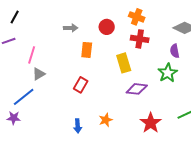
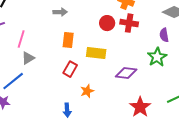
red circle: (107, 27) -> (107, 23), moved
orange rectangle: (87, 50) -> (68, 40), moved
yellow rectangle: (124, 63) -> (96, 53), moved, turned -66
orange star: (106, 120) -> (87, 91), moved

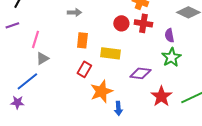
purple semicircle: (164, 35) -> (169, 35), moved
orange star: (87, 91) -> (101, 91), size x1.6
red star: (140, 107) -> (161, 96), moved
blue arrow: (67, 110) -> (118, 108), moved

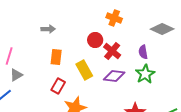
red cross: (143, 23) -> (112, 51), moved, turned 30
yellow rectangle: (110, 53) -> (84, 70), turned 54
purple diamond: (140, 73) -> (114, 76), moved

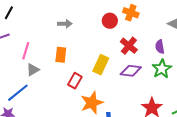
red circle: (95, 40) -> (110, 21), moved
orange rectangle: (56, 57) -> (61, 55), moved
yellow rectangle: (84, 70) -> (101, 65), turned 54

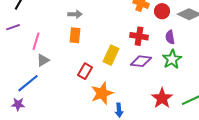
red circle: (110, 21) -> (162, 11), moved
red cross: (129, 46) -> (139, 36), turned -30
orange rectangle: (61, 55) -> (75, 35), moved

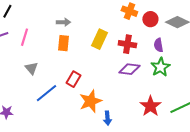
pink line: (36, 41) -> (24, 37), moved
yellow rectangle: (111, 55) -> (99, 39), moved
gray triangle: (43, 60) -> (31, 68), turned -40
blue line: (28, 83) -> (46, 93), moved

